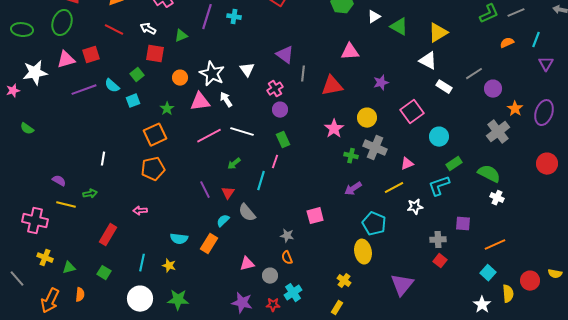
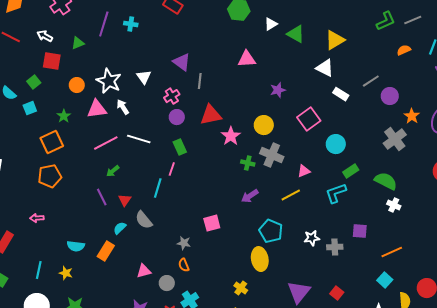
red triangle: (332, 86) -> (211, 115), moved
green arrow: (234, 164) -> (113, 171), moved
white star: (415, 207) -> (312, 238), moved
red square: (440, 261) -> (337, 293), moved

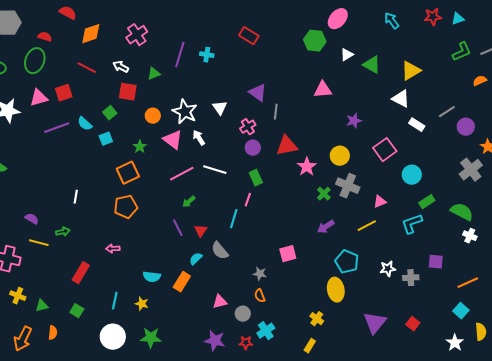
pink triangle: (97, 109) -> (173, 140), turned 45
green cross: (248, 163) -> (324, 194), turned 32

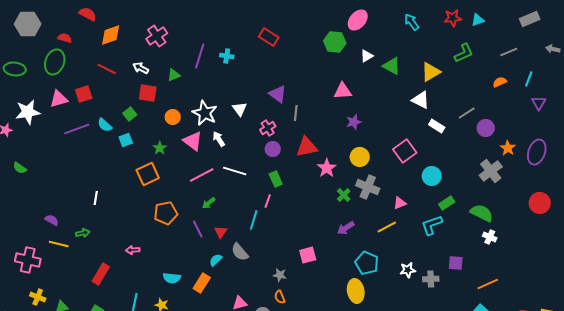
green L-shape: (462, 52) -> (464, 53), moved
purple star: (354, 121) -> (354, 122), moved
orange pentagon: (126, 207) -> (166, 213), moved

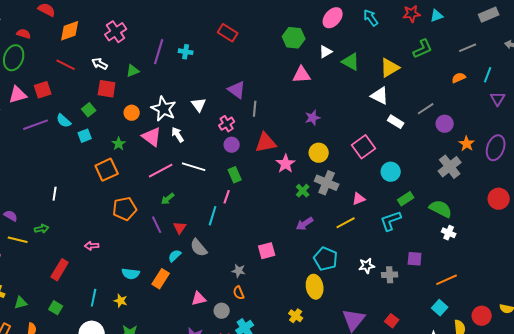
pink ellipse: (358, 20) -> (333, 18), moved
pink triangle: (343, 91) -> (302, 75), moved

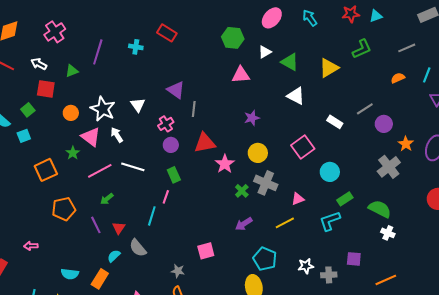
cyan cross: (186, 52) -> (136, 47), moved
white triangle: (380, 96) -> (296, 96), moved
green star: (119, 144) -> (73, 153), moved

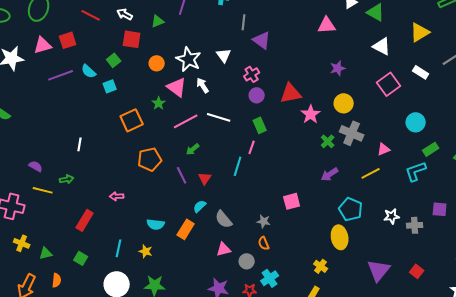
yellow triangle: (329, 68) -> (420, 32), moved
gray line: (194, 109) -> (244, 22), moved
pink square: (303, 147) -> (389, 84), moved
gray semicircle: (138, 248) -> (224, 219), moved

